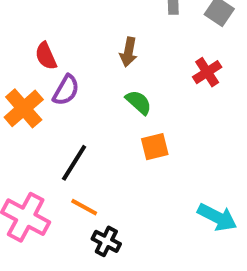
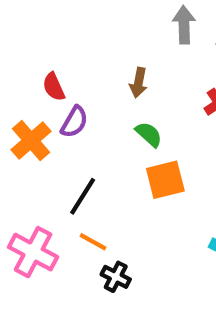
orange square: (155, 147) -> (165, 180), size x1.4

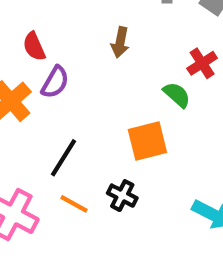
green semicircle: (149, 134) -> (177, 95), moved
black cross: (116, 277) -> (122, 196), moved

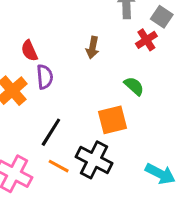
red cross: (202, 63) -> (146, 40), moved
purple semicircle: (55, 82) -> (45, 77), turned -35
black cross: (122, 196) -> (94, 160), size x1.6

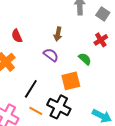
red cross: (146, 40) -> (101, 40), moved
purple semicircle: (45, 77) -> (51, 55), moved, turned -49

